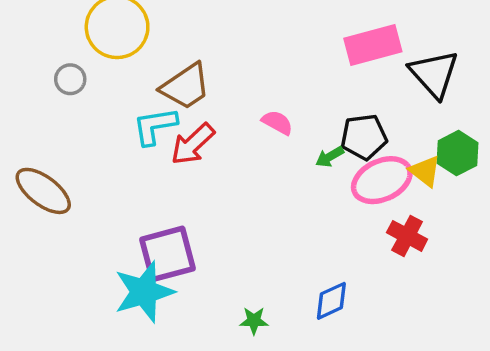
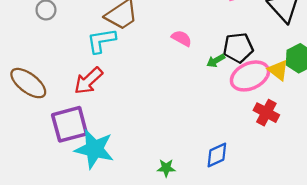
red arrow: (193, 144) -> (88, 81), moved
purple square: (167, 254) -> (70, 124), moved
cyan star: (144, 292) -> (94, 149), turned 30

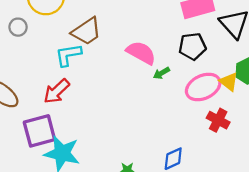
pink semicircle: (182, 38) -> (141, 53), size x1.6
black pentagon: (238, 48) -> (192, 46), moved
green arrow: (216, 61) -> (161, 73), moved

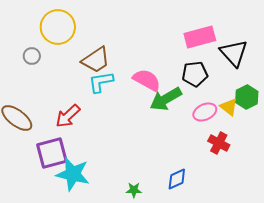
cyan L-shape: (68, 55) -> (101, 82), moved
green arrow: (161, 73) -> (166, 99), size x2.0
pink ellipse: (203, 87) -> (205, 112), size x0.7

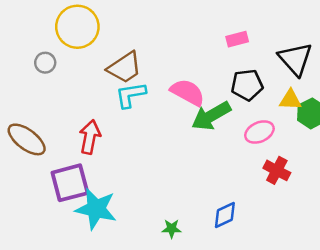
pink rectangle: (200, 37) -> (237, 39), moved, size x0.6
yellow triangle: (229, 107) -> (290, 100), moved, turned -36
red arrow: (68, 116) -> (90, 137), turned 144

